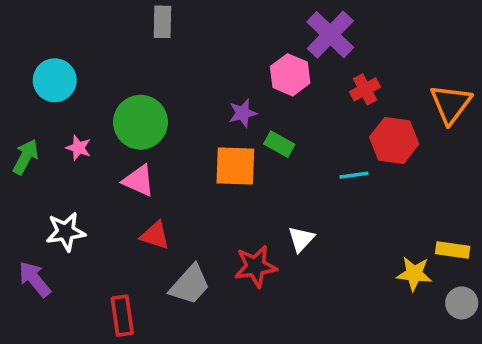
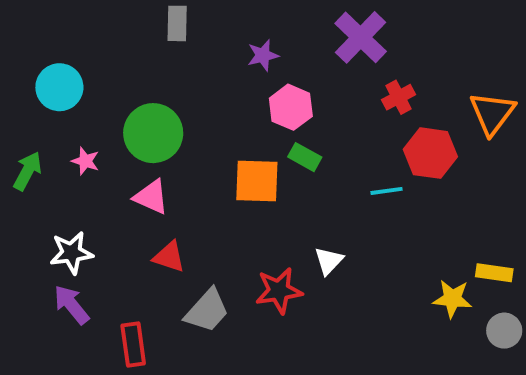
pink hexagon: (290, 75) -> (291, 107), moved
purple star: (243, 113) -> (263, 55), moved
purple arrow: (35, 279) -> (71, 305), moved

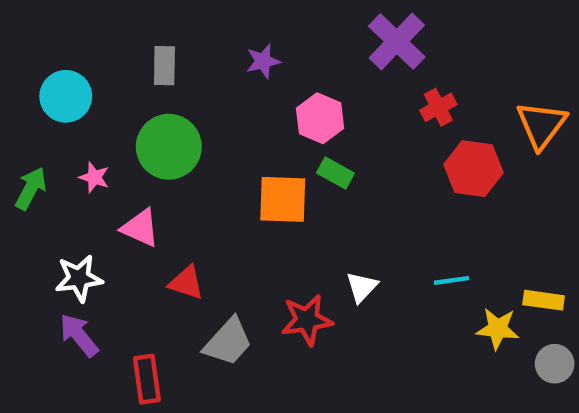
gray rectangle: (177, 23) -> (164, 66), moved
purple star: (263, 55) -> (263, 61), moved
cyan line: (387, 191) -> (452, 280), moved
pink triangle: (151, 197) -> (140, 228), moved

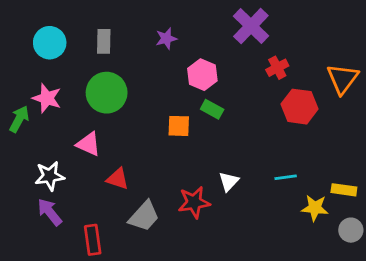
cyan circle: (66, 96) -> (50, 43), moved
pink star: (94, 177) -> (47, 98), moved, size x1.5
orange square: (283, 199) -> (179, 126), size x0.7

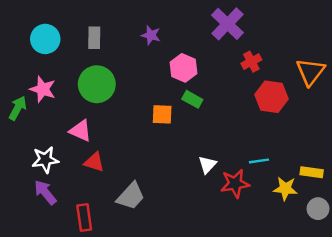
purple star: (166, 39) -> (151, 35), turned 30
red triangle: (118, 179) -> (94, 162), moved
red star: (194, 202) -> (235, 184), moved

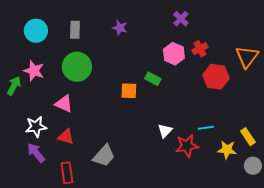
purple cross: (228, 24) -> (181, 19), size x0.6
pink hexagon: (184, 68) -> (174, 54), moved
red triangle: (94, 162) -> (66, 137), moved
yellow rectangle: (312, 172) -> (248, 137), turned 48

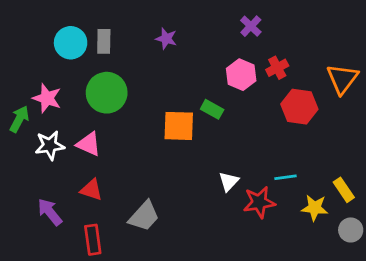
cyan circle: (36, 31) -> (71, 43), moved
orange square: (129, 91) -> (179, 126), size x1.4
white star: (36, 127) -> (50, 145), moved

